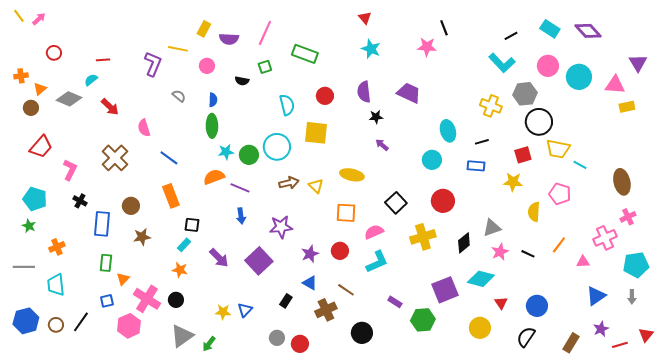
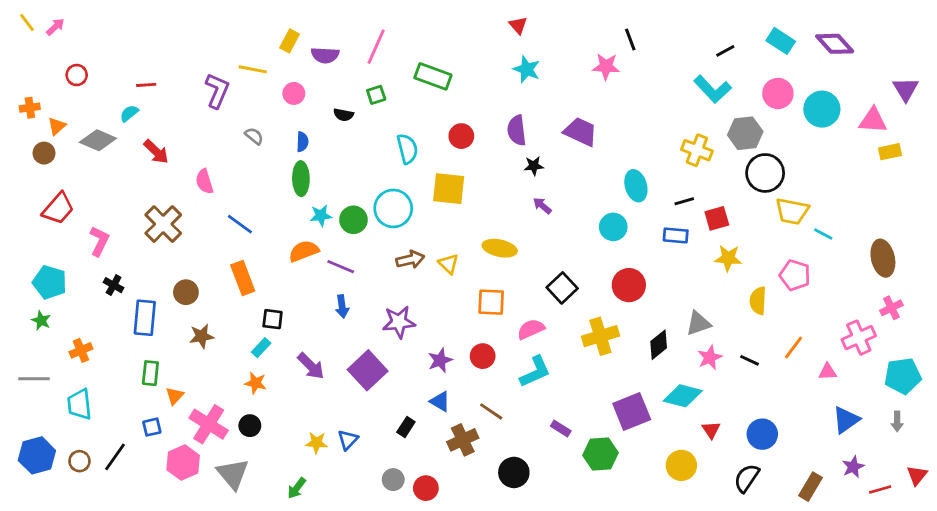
red square: (523, 155) -> (717, 218), moved
gray triangle: (182, 336) -> (233, 474), moved, turned -35

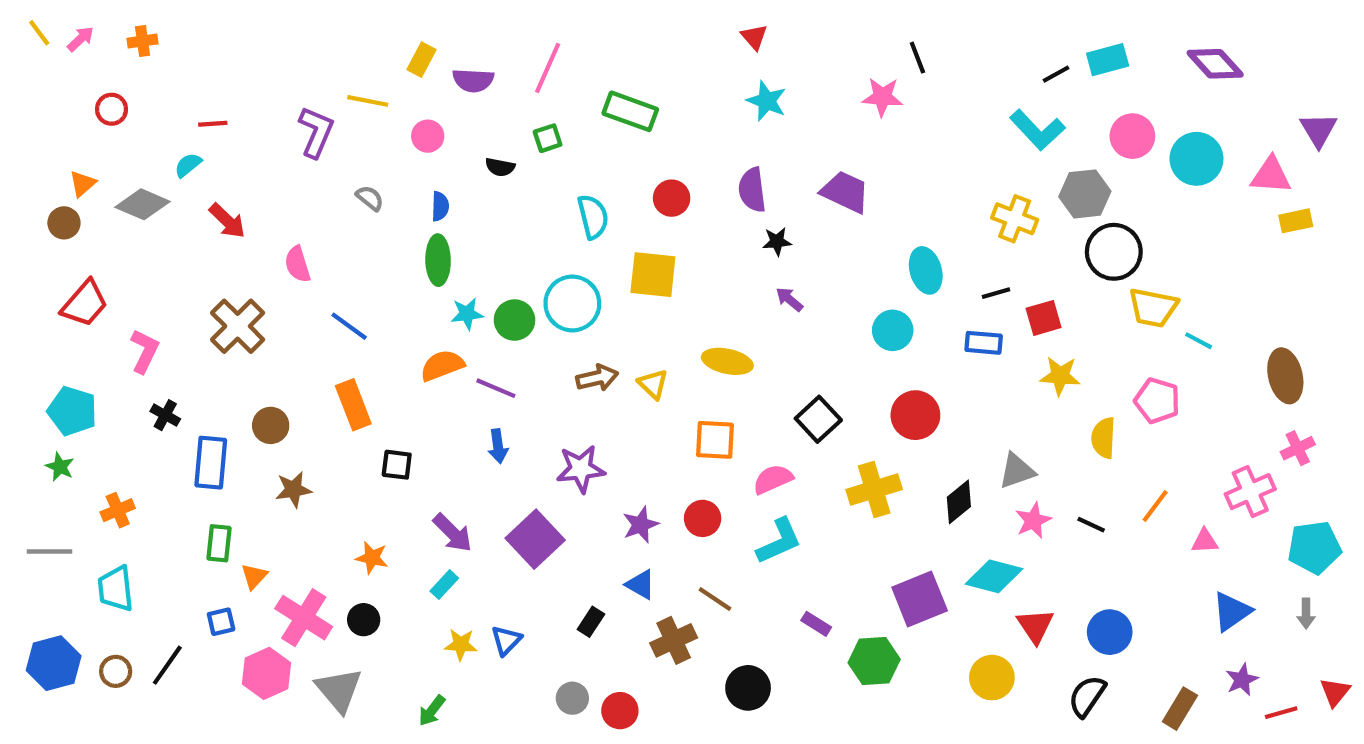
cyan rectangle: (781, 41) -> (1108, 60), moved, turned -48
orange cross: (30, 108) -> (143, 41), moved
cyan rectangle: (261, 348) -> (444, 585), moved
red triangle: (711, 430) -> (1035, 626), size x1.4

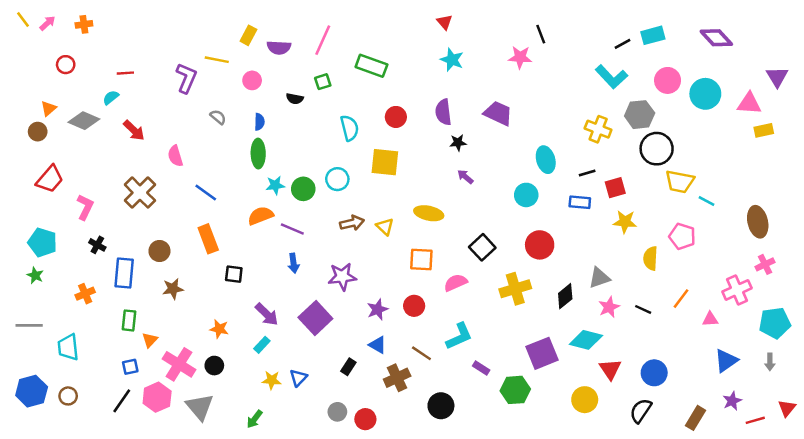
cyan circle: (572, 303) -> (337, 179), size x0.7
orange cross: (118, 510) -> (85, 294), moved
cyan L-shape: (779, 541) -> (459, 336), moved
black line: (167, 665) -> (122, 401), moved

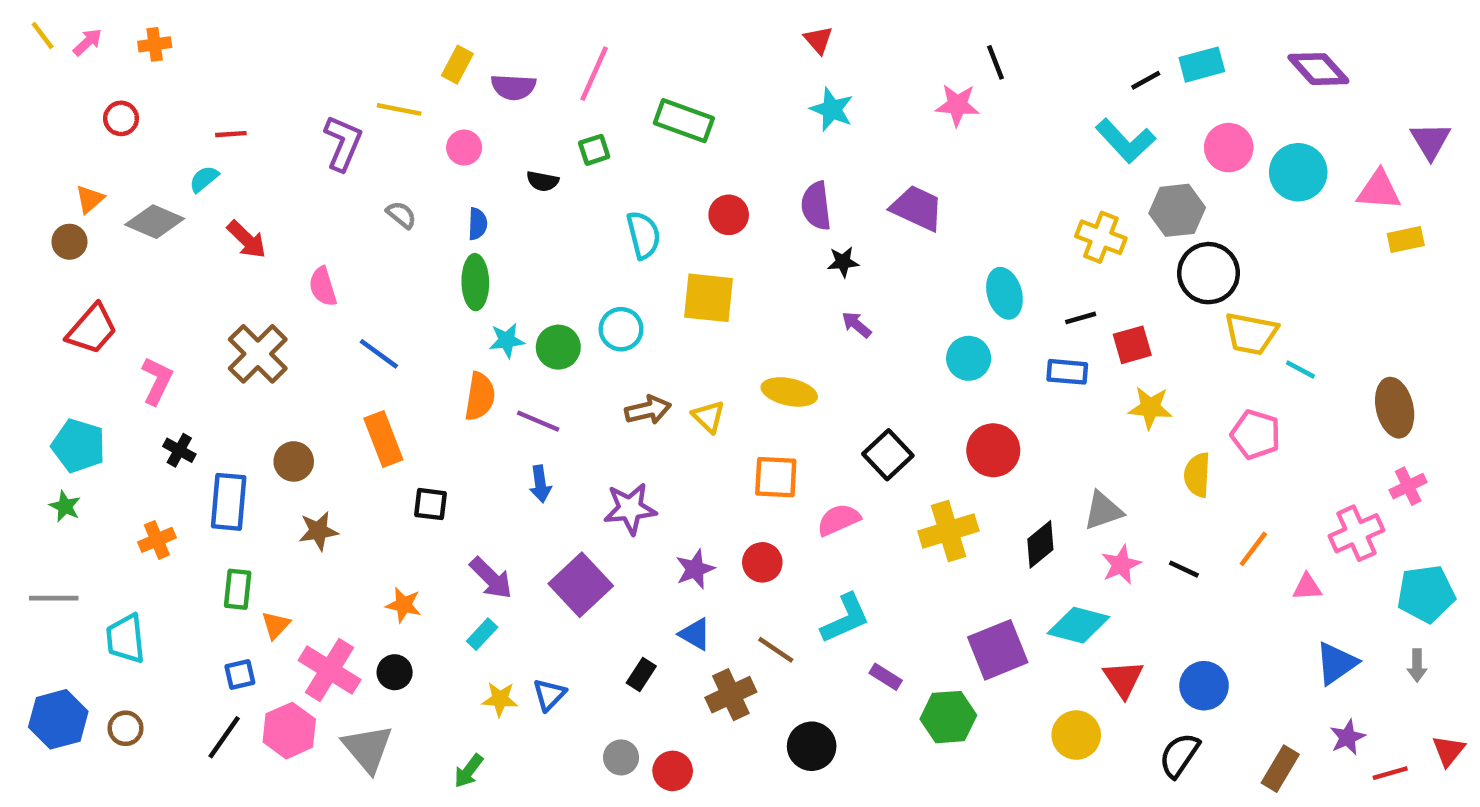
orange semicircle: (261, 216) -> (480, 396), turned 120

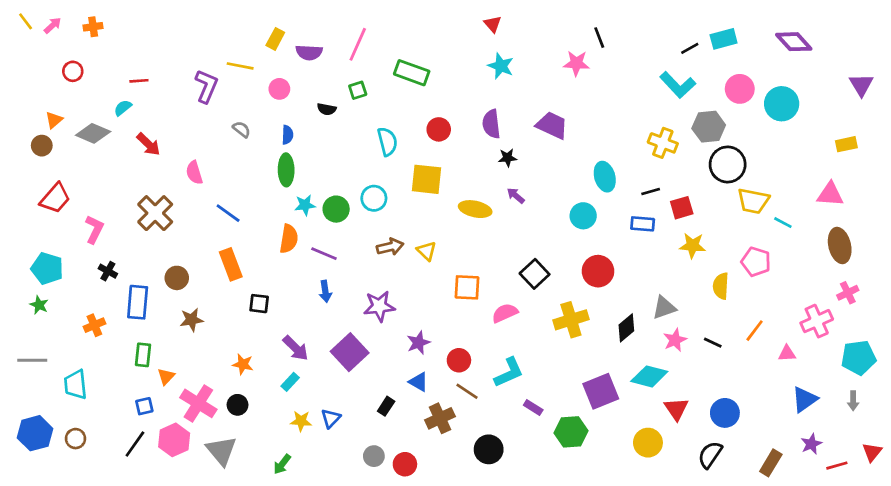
pink triangle: (1379, 190) -> (830, 194), moved
yellow ellipse: (789, 392) -> (475, 209), moved
red circle: (762, 562) -> (459, 360), moved

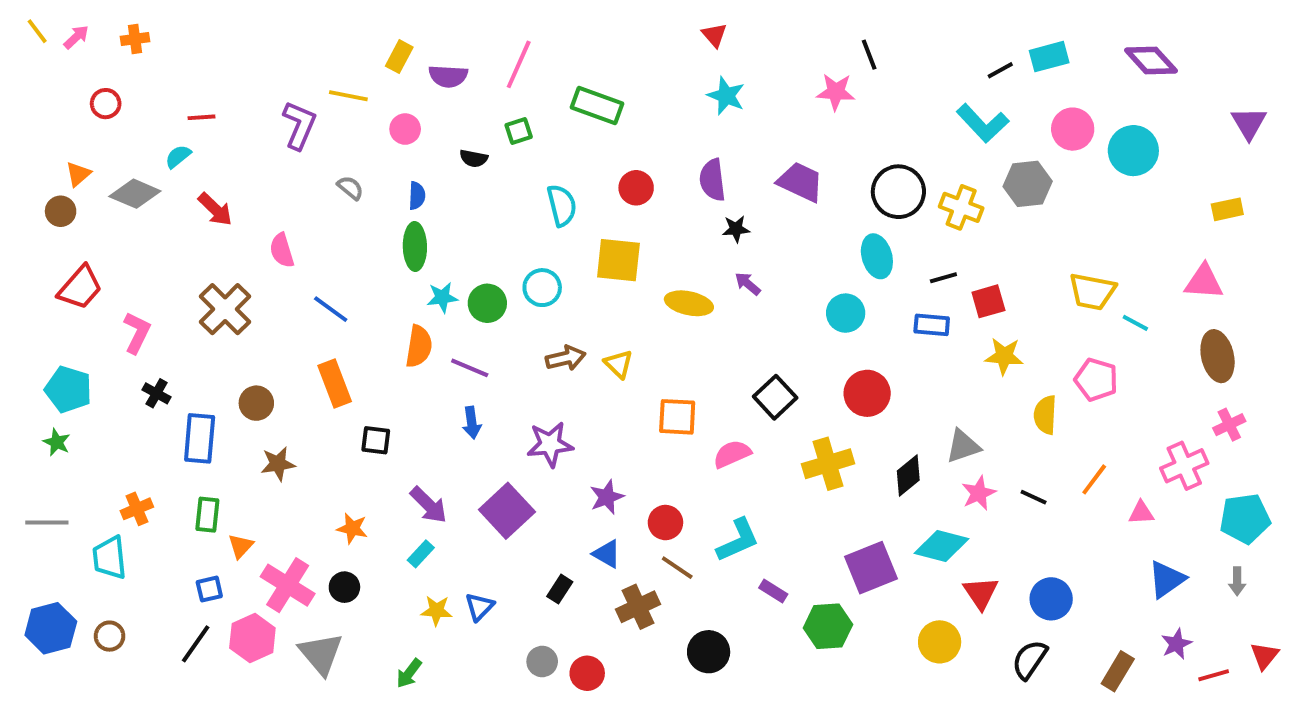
black circle: (728, 164) -> (898, 192), moved
orange cross: (94, 325) -> (137, 509), moved

